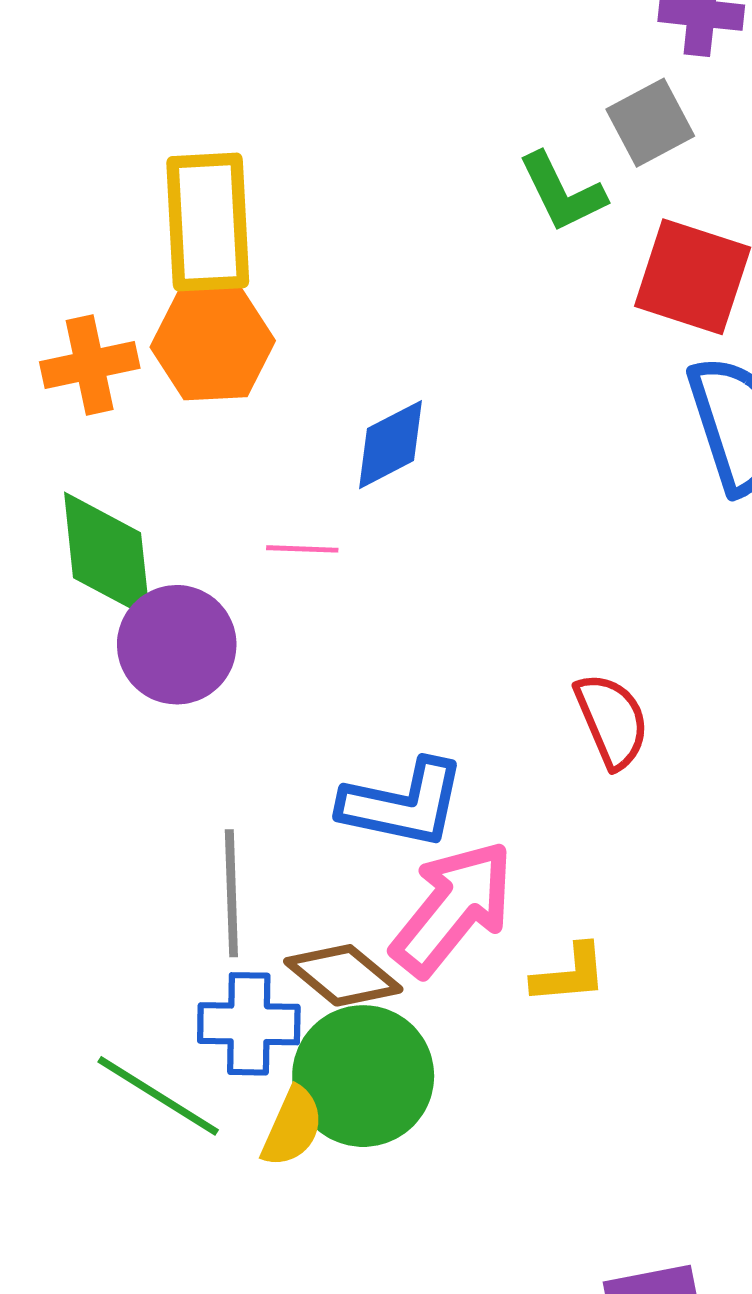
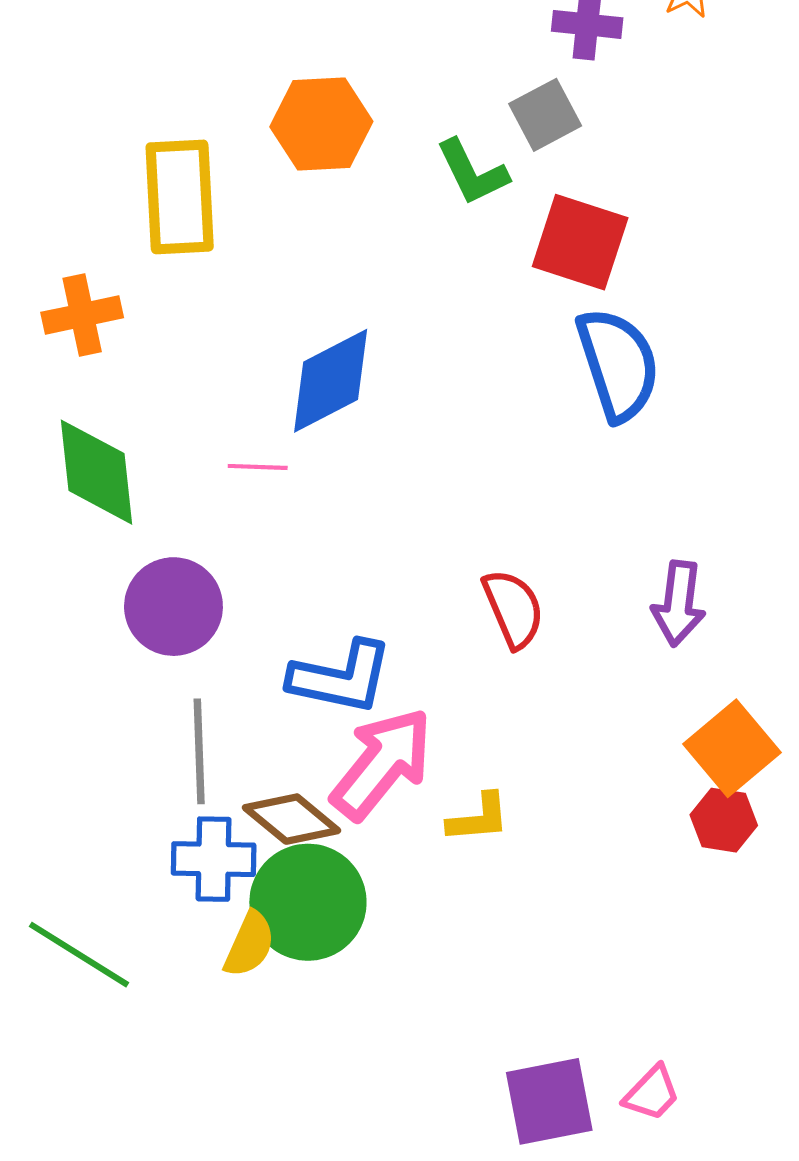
orange hexagon: (213, 344) -> (321, 124), moved
blue diamond: (391, 445) -> (331, 381), size x1.4
purple circle: (177, 645) -> (173, 607), moved
green line: (158, 1096) -> (79, 955), moved

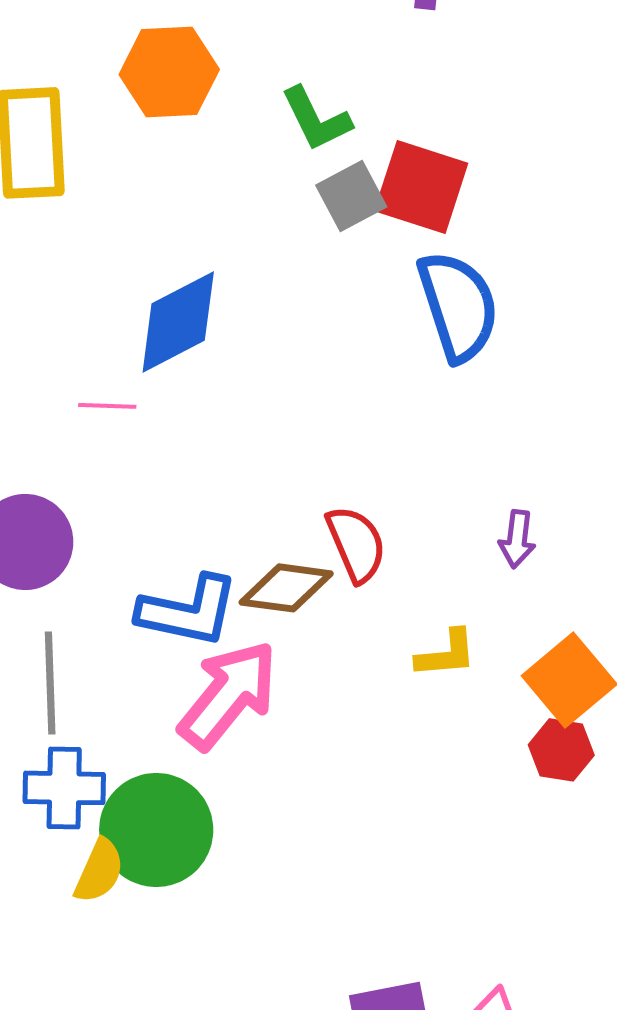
gray square: (545, 115) -> (351, 196), moved
purple arrow: (679, 603) -> (517, 539), size x0.7
yellow L-shape: (478, 818) -> (446, 654), moved
brown diamond: (292, 819) -> (286, 588), moved, turned -32

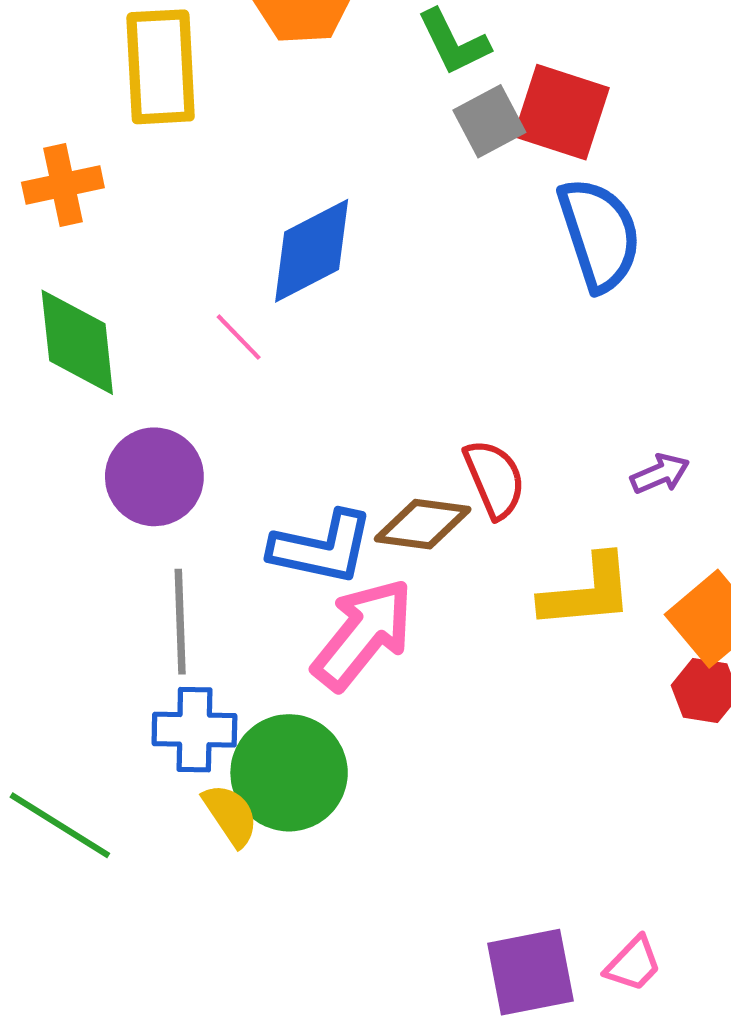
pink line: (107, 406) -> (239, 337), turned 44
purple arrow: (517, 539) -> (660, 474), turned -120
yellow L-shape: (446, 654) -> (587, 592), size x1.5
yellow semicircle: (99, 871) -> (230, 815), turned -58

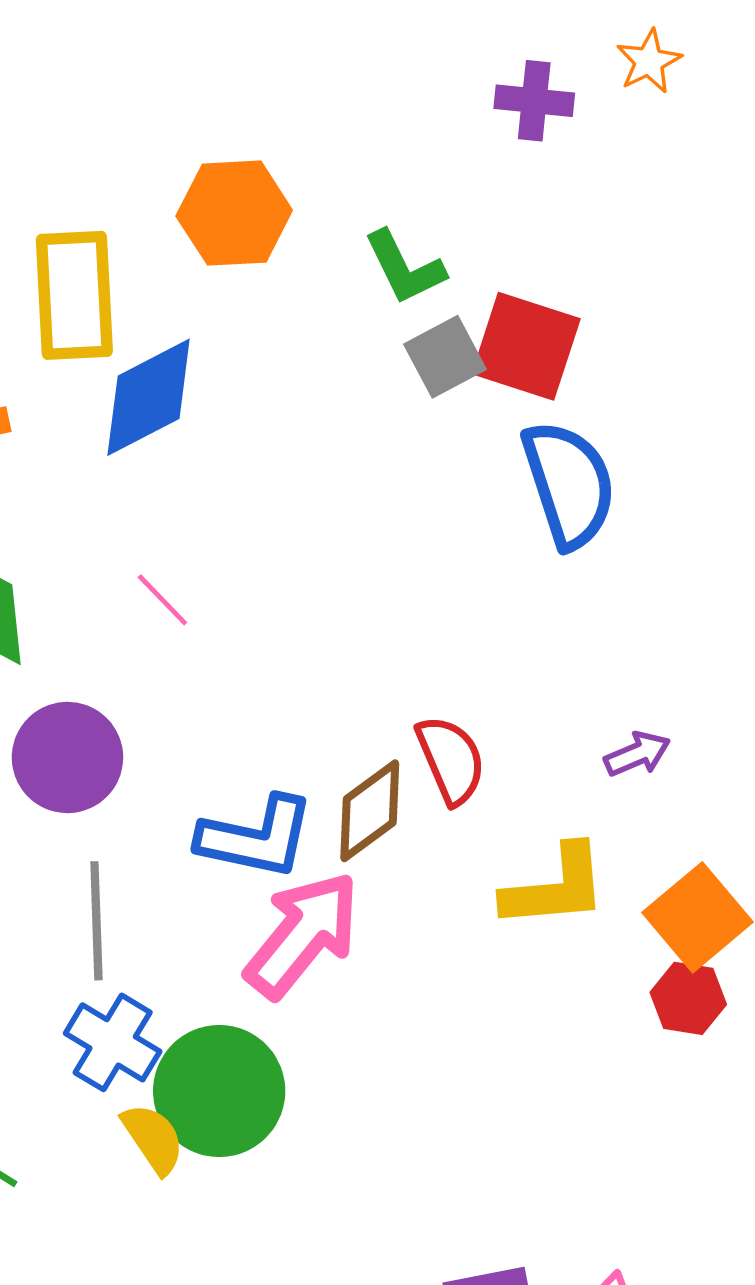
blue diamond: (312, 251) -> (149, 397), moved
brown diamond: (423, 524) -> (370, 811), turned -44
blue cross: (194, 730) -> (113, 1042), turned 30

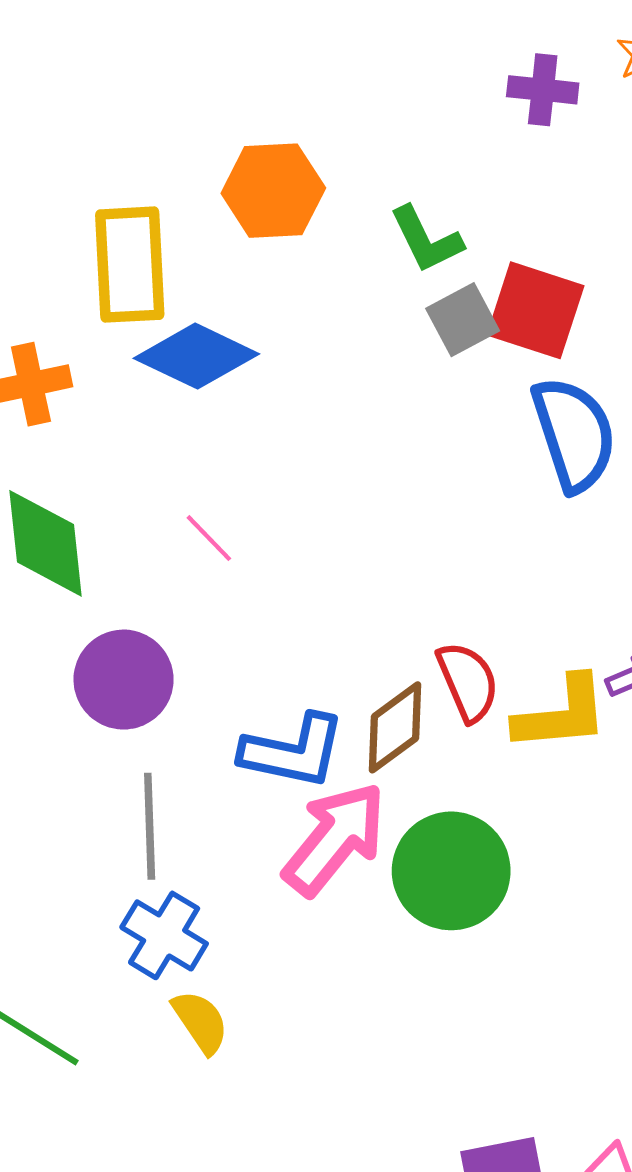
blue diamond: (149, 397) -> (196, 356), turned 53
yellow L-shape: (555, 887) -> (561, 714), moved
green circle: (219, 1091) -> (451, 871), moved

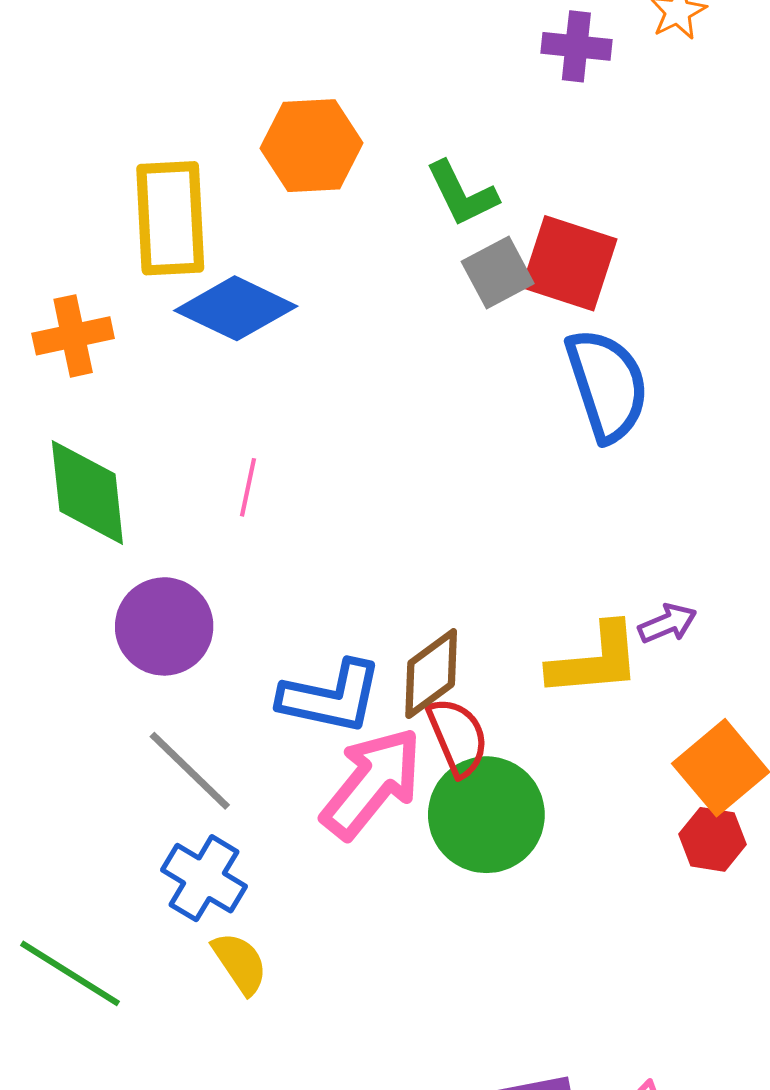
pink line: (209, 538) -> (248, 487), turned 56
red semicircle: (468, 682) -> (458, 737), moved
gray line: (150, 826) -> (190, 771), turned -44

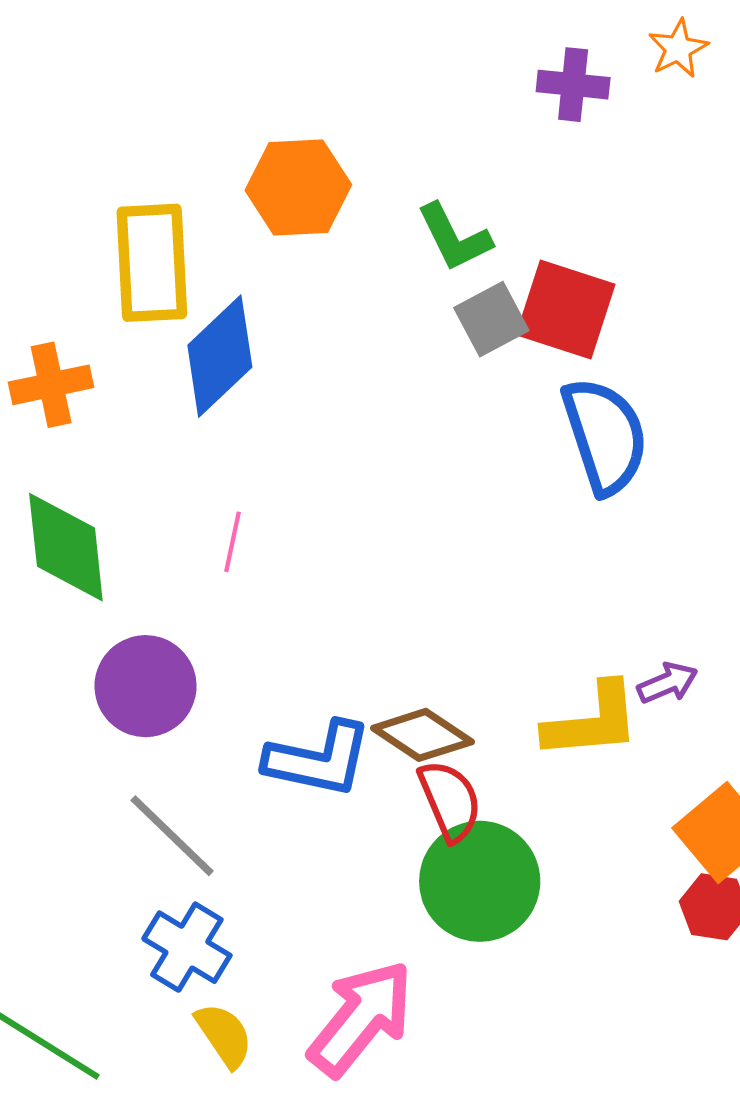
blue diamond: (236, 308) -> (220, 356), turned -69
brown diamond: (431, 674) -> (422, 735), turned 70
pink arrow: (372, 783) -> (361, 1018), moved

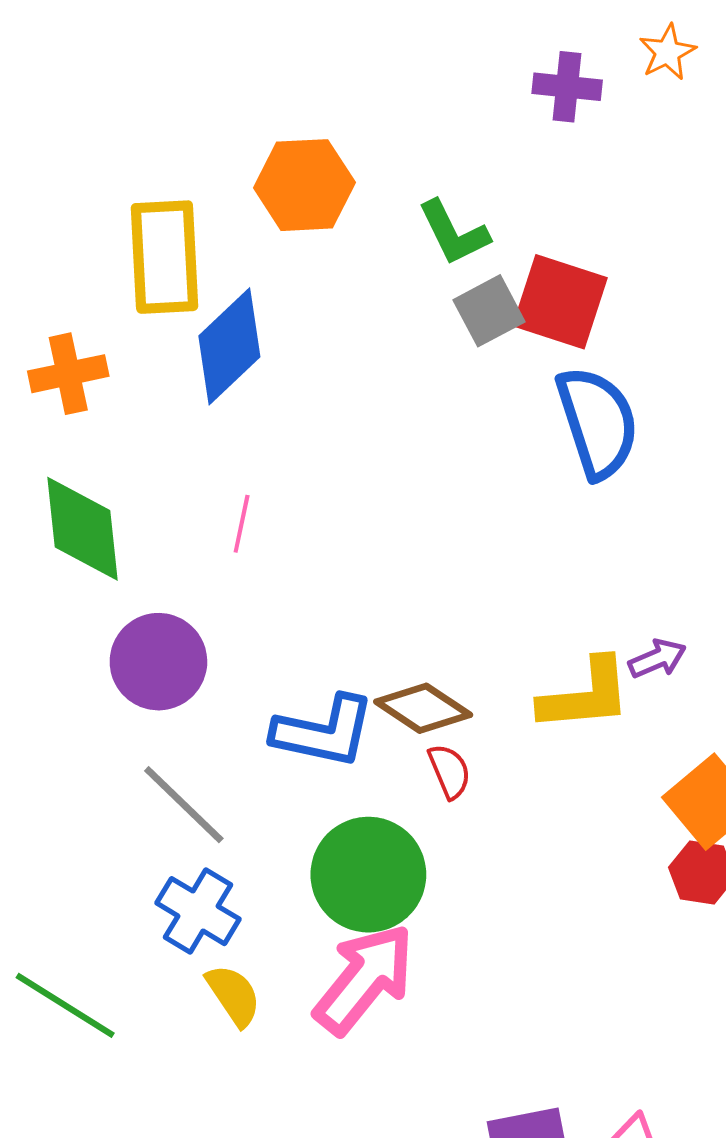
red semicircle: (450, 801) -> (449, 771), size x0.7
green circle: (480, 881) -> (368, 875), moved

